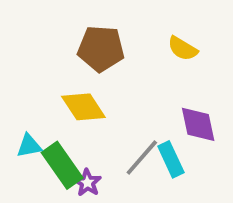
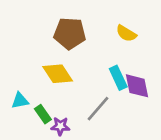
cyan rectangle: (171, 159) -> (118, 78), moved
green rectangle: (62, 165) -> (43, 114), size x0.6
purple star: (87, 183) -> (60, 126), turned -30

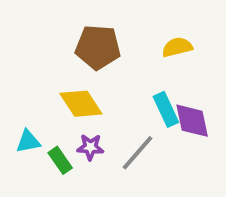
yellow semicircle: (126, 33) -> (177, 47), turned 135
purple star: (60, 126) -> (90, 147), moved

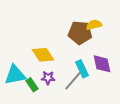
brown pentagon: (98, 47) -> (80, 33), moved
cyan rectangle: (166, 109) -> (82, 69), moved
cyan triangle: (28, 141) -> (15, 75), size x1.6

